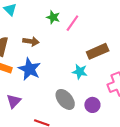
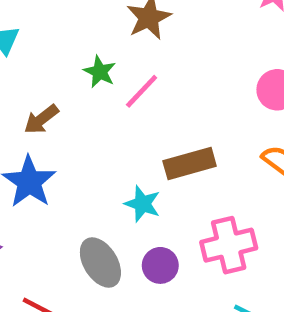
brown arrow: (31, 41) -> (41, 119), turned 126
purple circle: (92, 105) -> (160, 265), moved

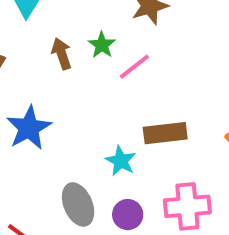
brown arrow: (41, 119) -> (62, 54), moved, turned 100

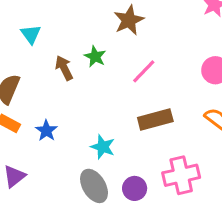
pink line: (134, 67) -> (144, 71), moved
blue star: (29, 128) -> (46, 131), size x0.6
cyan star: (121, 161) -> (103, 147), moved

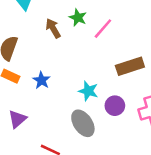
pink line: (144, 71) -> (103, 29), moved
purple circle: (135, 188) -> (115, 106), moved

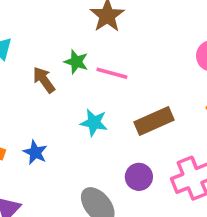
pink line: (103, 29) -> (112, 73), turned 70
cyan star: (88, 91) -> (94, 123), moved

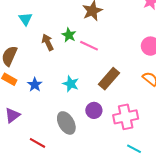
brown rectangle: (154, 121) -> (109, 79), turned -35
cyan star: (94, 123) -> (71, 84), moved

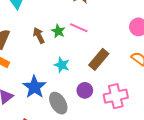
green star: (69, 35) -> (58, 31), moved
brown arrow: (48, 42) -> (39, 35), moved
blue star: (35, 85) -> (34, 87), moved, size x1.6

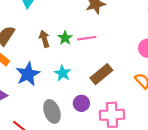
pink line: (79, 28) -> (87, 38), turned -42
blue star: (34, 87) -> (28, 74), moved

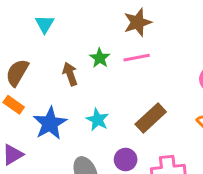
green star: (65, 38) -> (100, 58), moved
pink line: (87, 38) -> (137, 58), moved

